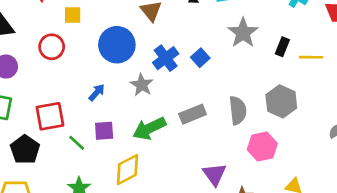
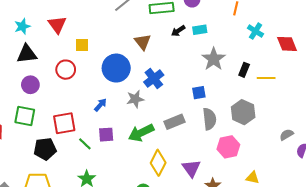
blue square: (200, 58) -> (199, 93), moved, turned 32
gray star: (142, 85) -> (135, 99), turned 30
black pentagon: (25, 150) -> (45, 149), turned 30
yellow diamond: (127, 170) -> (158, 163), moved, turned -35

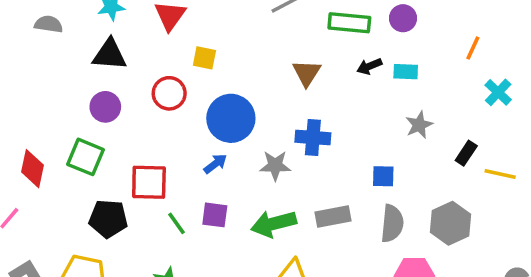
gray star: (214, 59) -> (419, 125), size x0.7
blue circle: (116, 68) -> (231, 118), moved
blue cross: (154, 79) -> (313, 138), turned 30

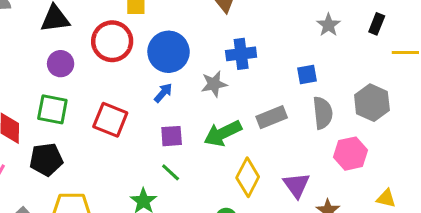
red circle: (169, 93) -> (112, 41), size x1.4
black rectangle: (466, 153) -> (377, 24), moved
red square: (149, 182) -> (110, 120), turned 32
black pentagon: (108, 219) -> (46, 159), moved
green line: (176, 223) -> (171, 172), moved

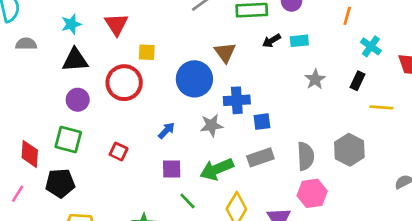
blue circle: (169, 52) -> (194, 79), moved
blue square: (307, 74) -> (262, 122), moved
red square: (110, 120) -> (119, 152), size x0.6
pink hexagon: (351, 154) -> (312, 193), moved
green line: (171, 172) -> (187, 201), moved

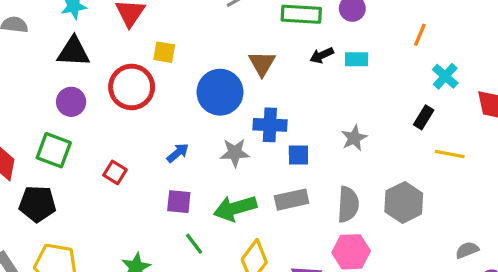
gray star: (315, 79) -> (354, 138), moved

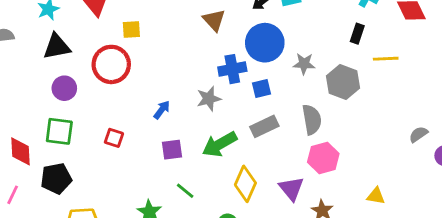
blue circle: (220, 92) -> (265, 43), moved
gray star: (354, 138) -> (304, 64), turned -30
gray hexagon: (404, 202) -> (343, 82), moved
green line: (194, 244) -> (185, 191), moved

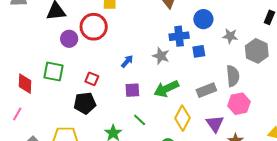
blue circle: (265, 43) -> (203, 19), size x0.7
purple circle: (64, 88) -> (69, 39), moved
gray star: (209, 99) -> (161, 56), turned 30
gray rectangle: (264, 126) -> (206, 90), moved
black pentagon: (56, 178) -> (85, 103), moved

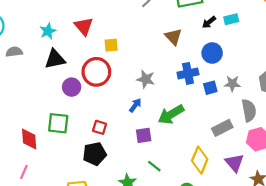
gray star: (230, 36) -> (232, 84), moved
gray star: (161, 56) -> (146, 79), moved
green arrow: (166, 89) -> (171, 114), moved

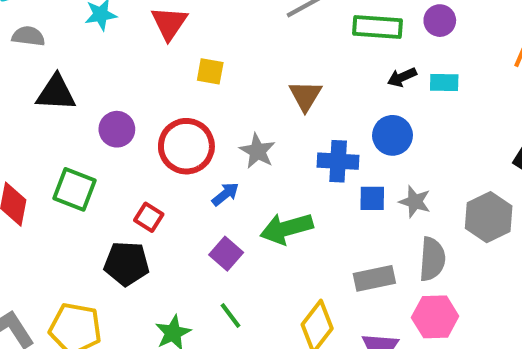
brown triangle: (173, 37) -> (305, 96), moved
black triangle: (55, 59) -> (56, 93), moved
red circle: (96, 72) -> (186, 146), moved
purple square: (144, 135) -> (226, 254), turned 35

